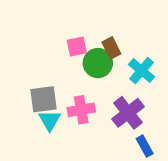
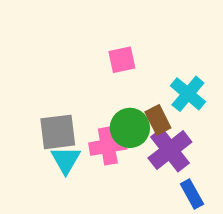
pink square: (77, 46) -> (122, 60), moved
brown rectangle: (111, 48) -> (158, 120), moved
green circle: (98, 63) -> (130, 128), moved

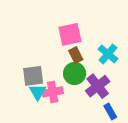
pink square: (122, 60) -> (70, 34), size x1.5
brown rectangle: (158, 120) -> (76, 55), moved
pink cross: (108, 146) -> (53, 92), moved

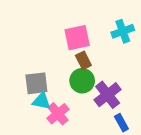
cyan cross: (108, 54) -> (123, 31), moved, turned 30
cyan triangle: (38, 92) -> (42, 101), turned -48
pink cross: (53, 92) -> (58, 114), moved, turned -30

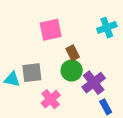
pink square: (77, 38) -> (51, 30), moved
cyan triangle: (42, 101) -> (12, 79), moved

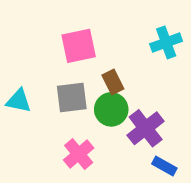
gray square: (32, 73) -> (72, 97), moved
cyan triangle: (12, 79) -> (19, 101), moved
blue rectangle: (106, 107) -> (164, 166), turned -32

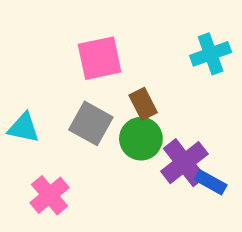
gray square: (72, 97) -> (91, 123), turned 36
pink cross: (79, 154) -> (50, 195), moved
blue rectangle: (164, 166) -> (211, 182), moved

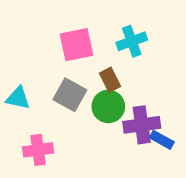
cyan cross: (211, 54) -> (132, 41), moved
purple cross: (184, 163) -> (142, 125), turned 30
pink cross: (50, 195) -> (38, 150), turned 32

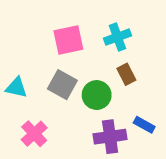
brown rectangle: (110, 80) -> (126, 74), moved
purple cross: (142, 125) -> (110, 137), moved
pink cross: (38, 150) -> (34, 134), turned -35

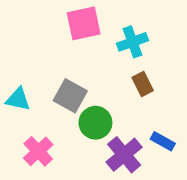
pink square: (68, 40) -> (84, 23), moved
green circle: (97, 95) -> (95, 123), moved
purple cross: (110, 137) -> (124, 155), turned -32

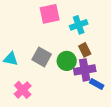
green circle: (95, 123) -> (67, 61), moved
purple cross: (124, 155) -> (85, 70), moved, turned 30

